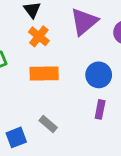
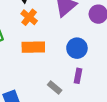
gray rectangle: (48, 124) -> (55, 87), moved

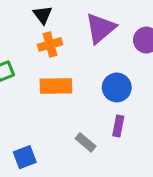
orange cross: (29, 17) -> (50, 44), turned 35

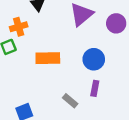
orange cross: (50, 44) -> (19, 27), moved

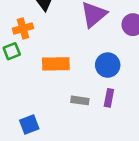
gray rectangle: (70, 101) -> (80, 100), moved, turned -32

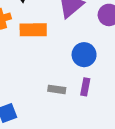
orange rectangle: (56, 64) -> (33, 30), moved

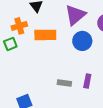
blue circle: (84, 55) -> (82, 41), moved

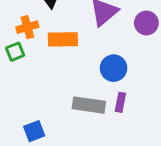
blue circle: (82, 41) -> (114, 68), moved
gray rectangle: (64, 83) -> (89, 105), size x1.6

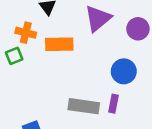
orange cross: (27, 27) -> (26, 33), turned 30
blue circle: (114, 68) -> (124, 71), moved

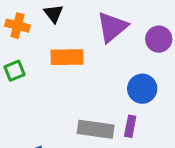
orange cross: (26, 33) -> (17, 26), moved

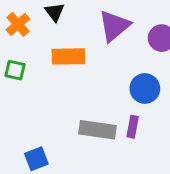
orange cross: (17, 26) -> (18, 24), turned 35
green square: (14, 71) -> (15, 70), turned 35

